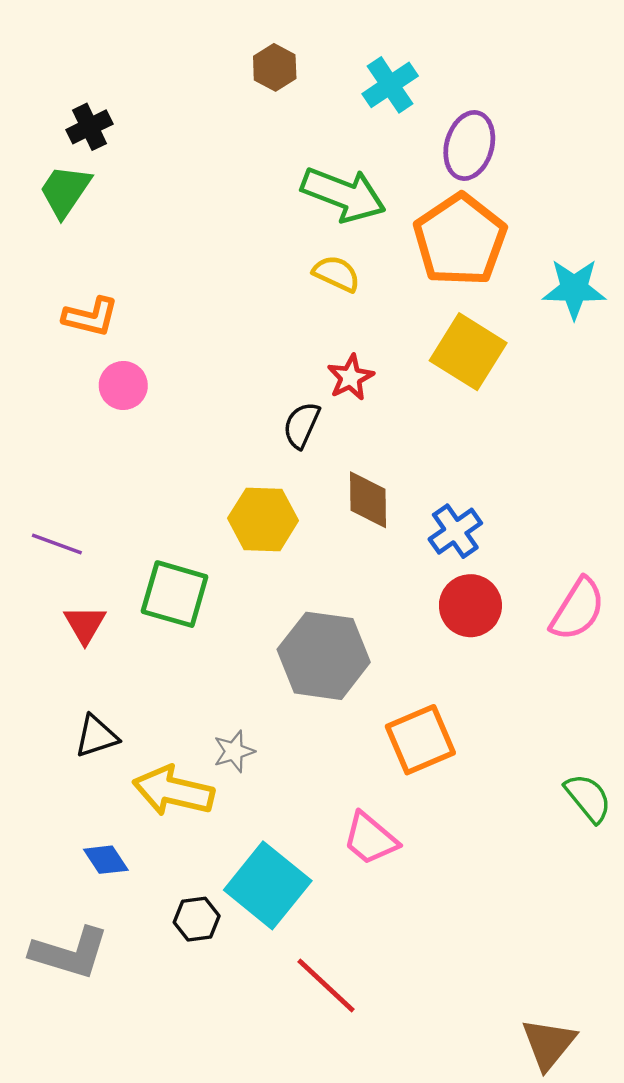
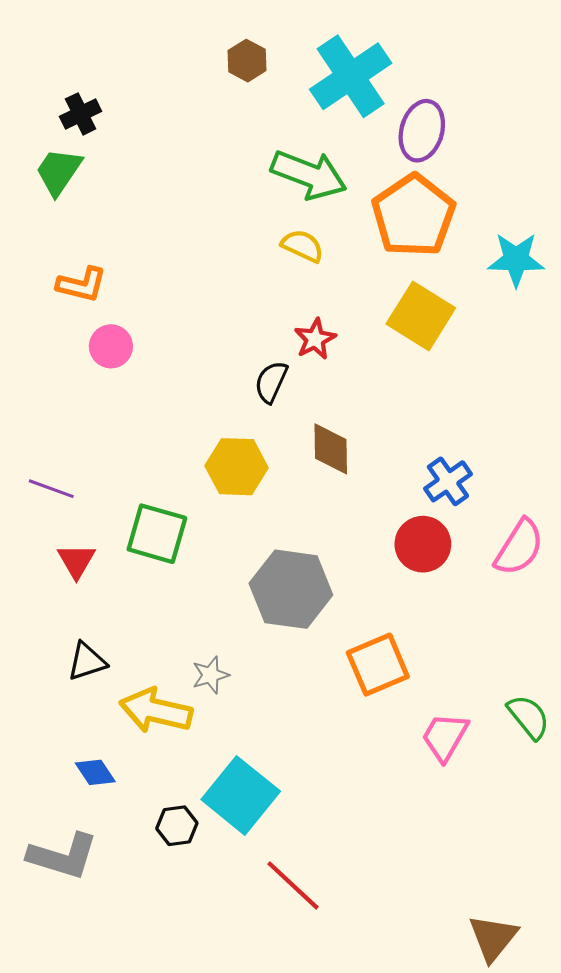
cyan cross: (390, 85) -> (351, 76), size x1.6
blue cross: (455, 531) -> (448, 481), moved
pink trapezoid: (370, 839) -> (445, 737), moved, turned 80

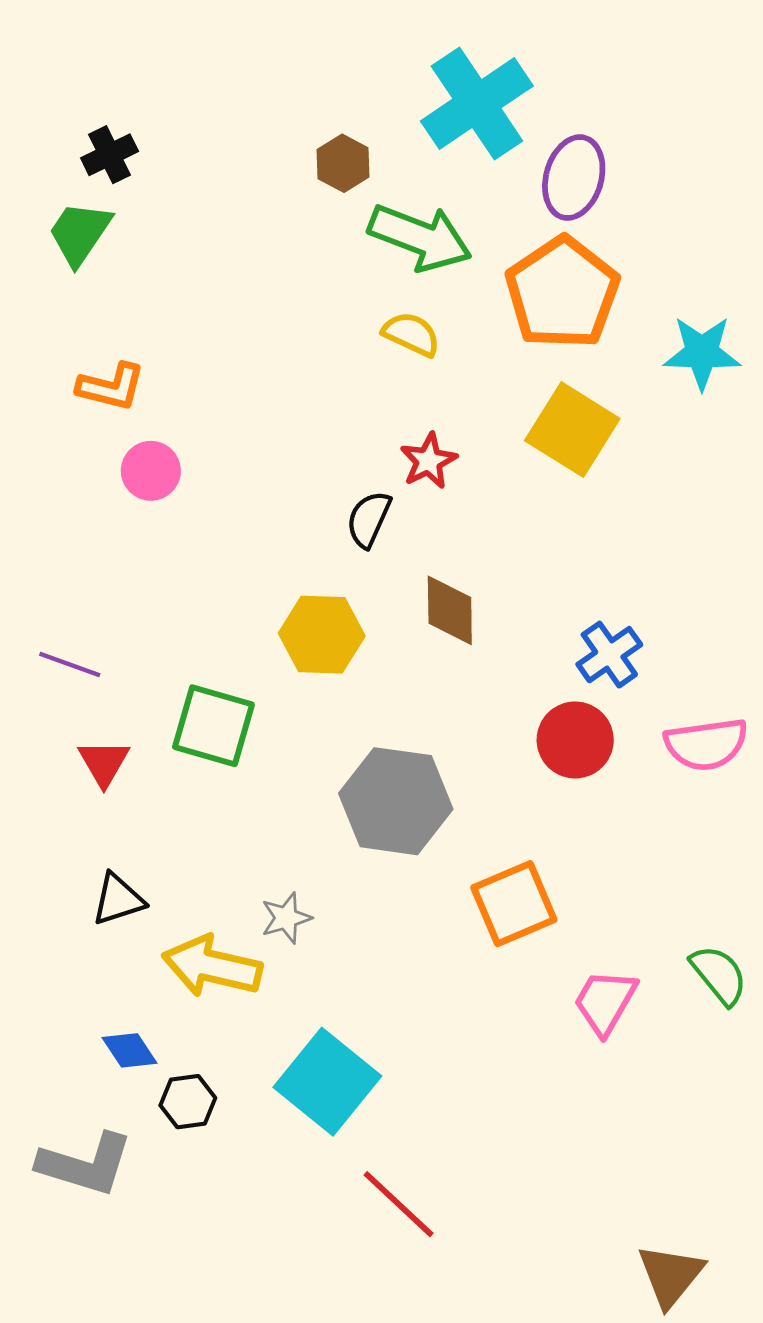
brown hexagon: (247, 61) -> (343, 163), moved
pink semicircle: (519, 547) -> (706, 744), turned 50
black hexagon: (177, 826) -> (188, 1102), moved

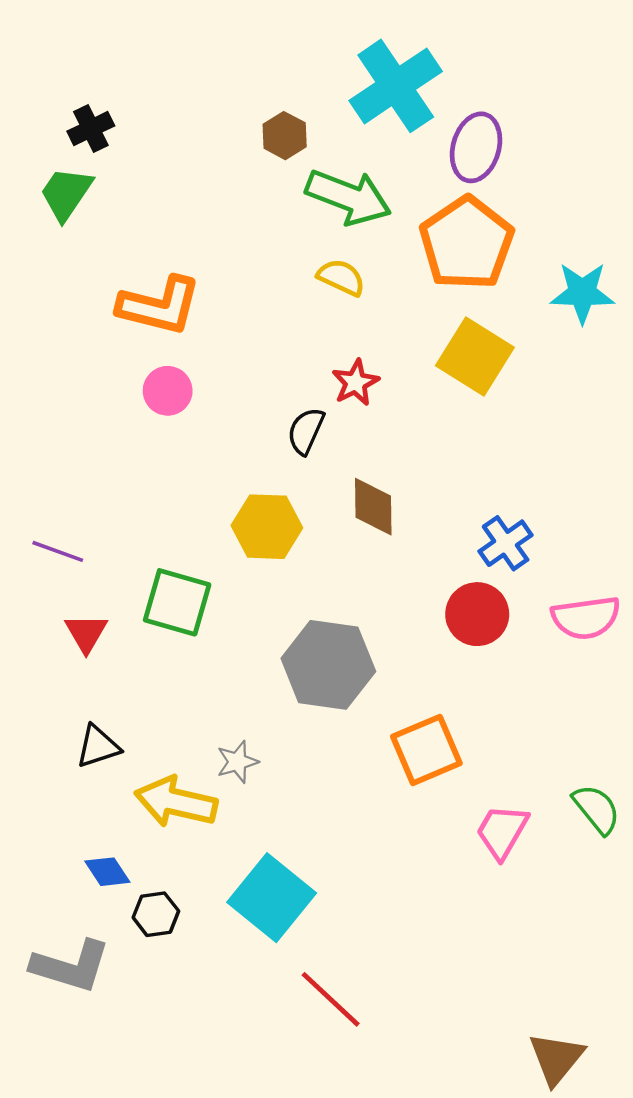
orange L-shape: (111, 387) -> (159, 306), moved, size x1.5
pink circle: (151, 471) -> (168, 391), moved

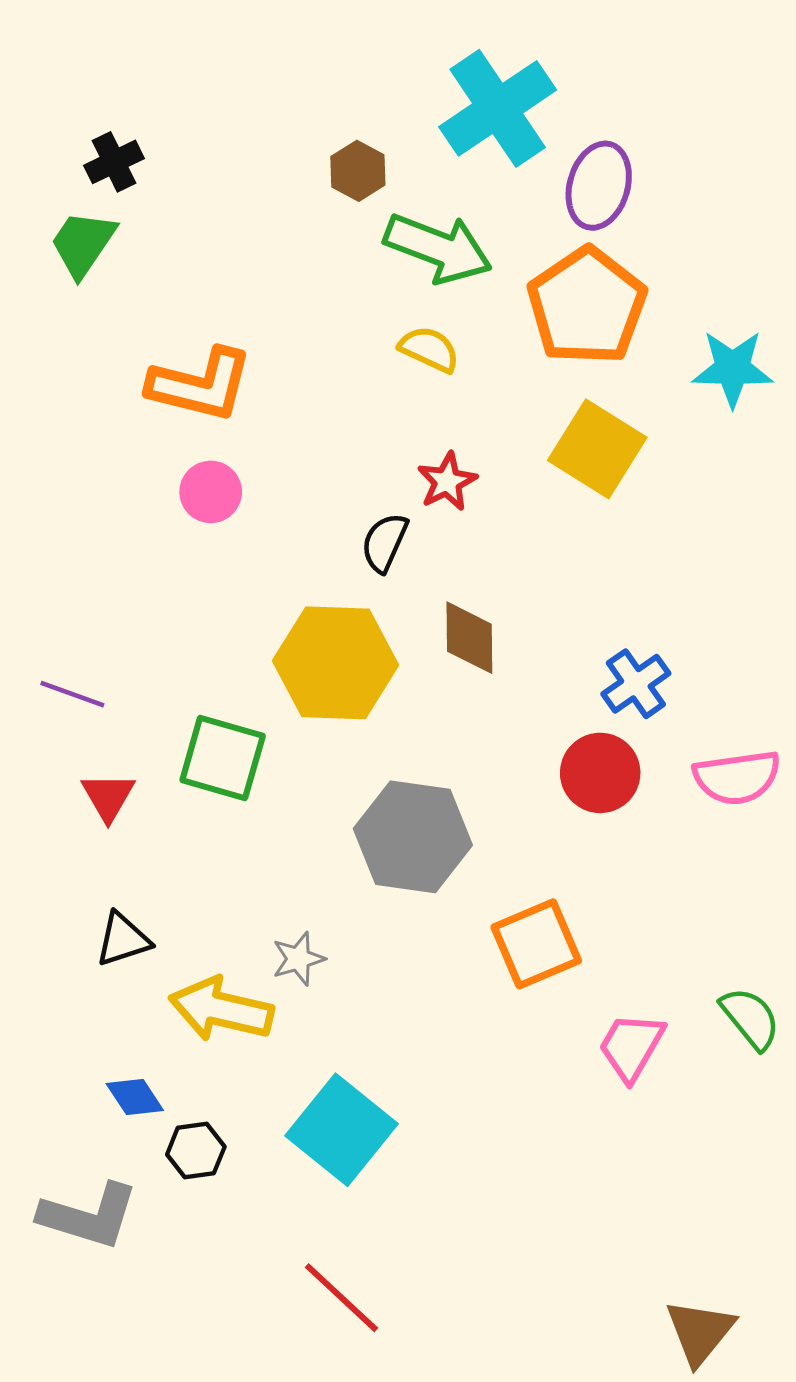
yellow hexagon: (267, 527) -> (336, 663), size x1.4
red line: (331, 999) -> (342, 1298), moved

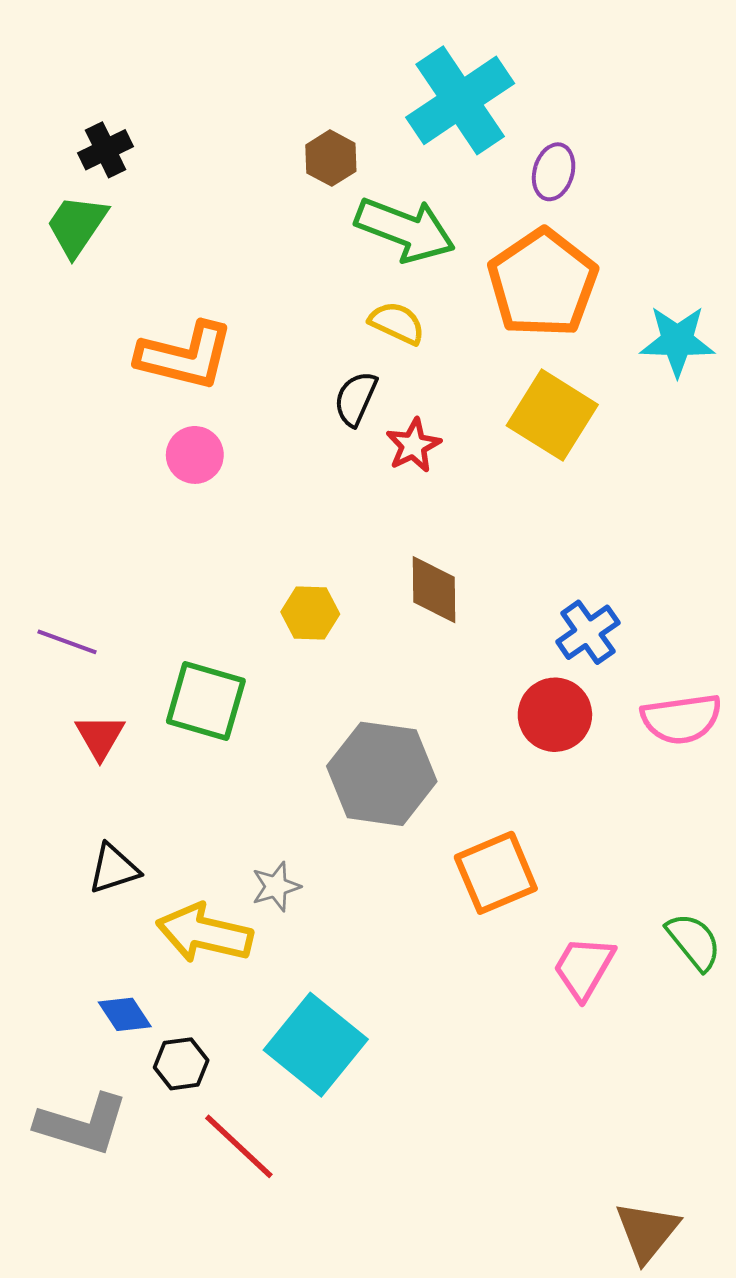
purple ellipse: (599, 186) -> (554, 172), size x0.7
black semicircle: (385, 542) -> (356, 399), moved
yellow hexagon: (336, 663) -> (310, 613), size x0.5
red line: (342, 1298) -> (239, 1146), moved

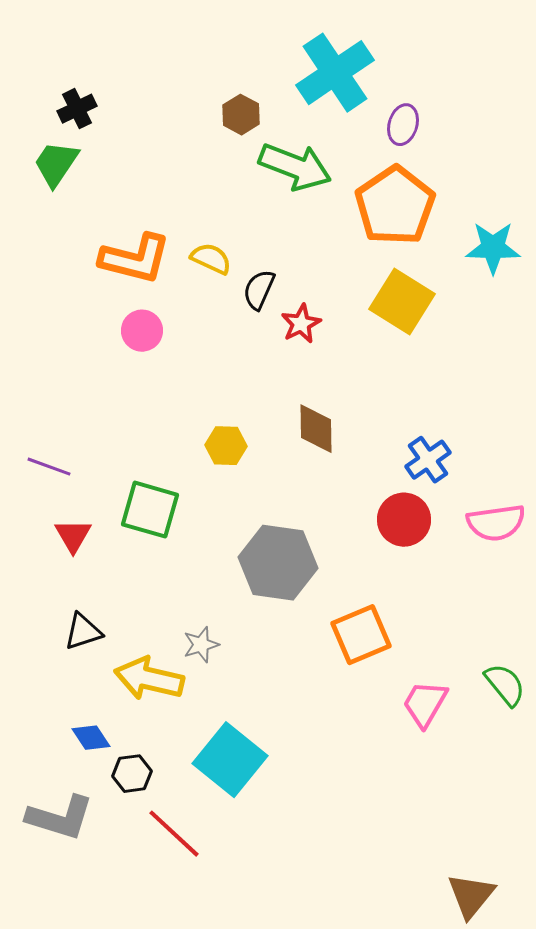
yellow semicircle: (397, 323) -> (211, 259), moved

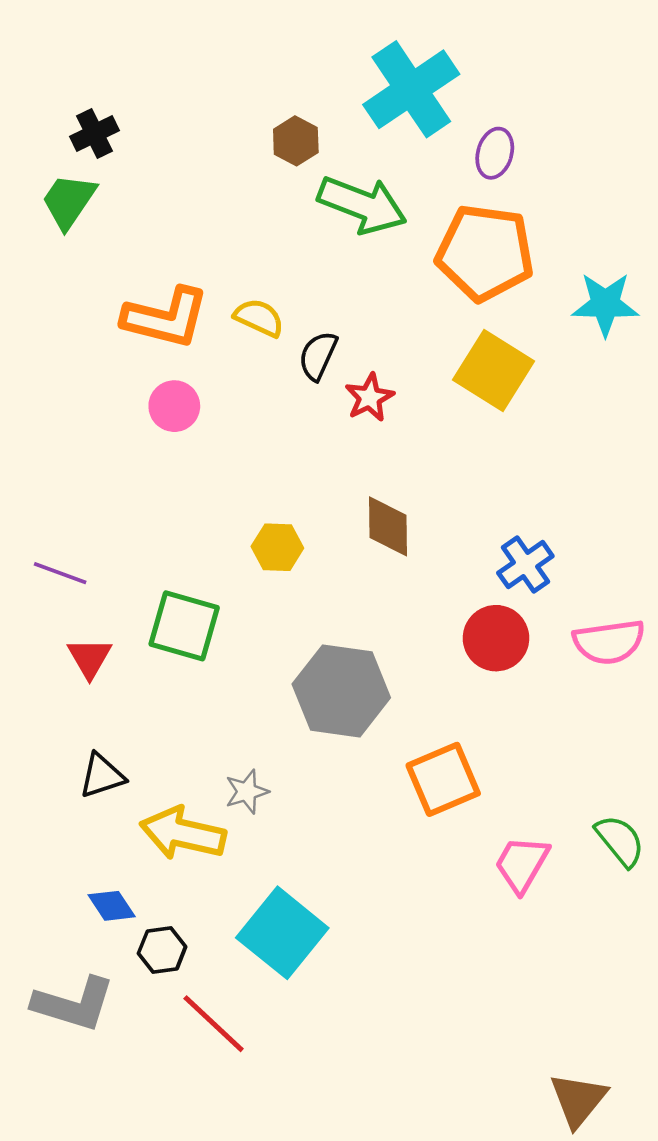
orange pentagon: (395, 206) -> (485, 253), turned -30

